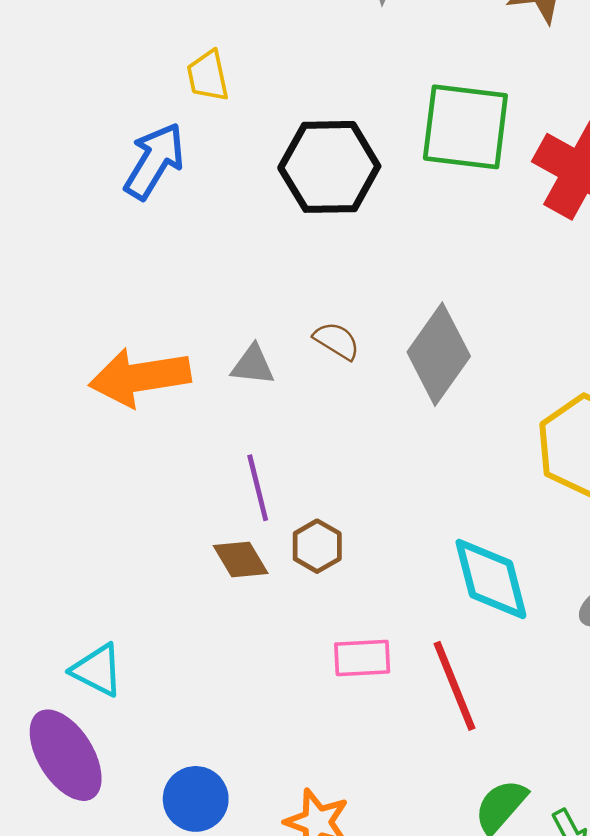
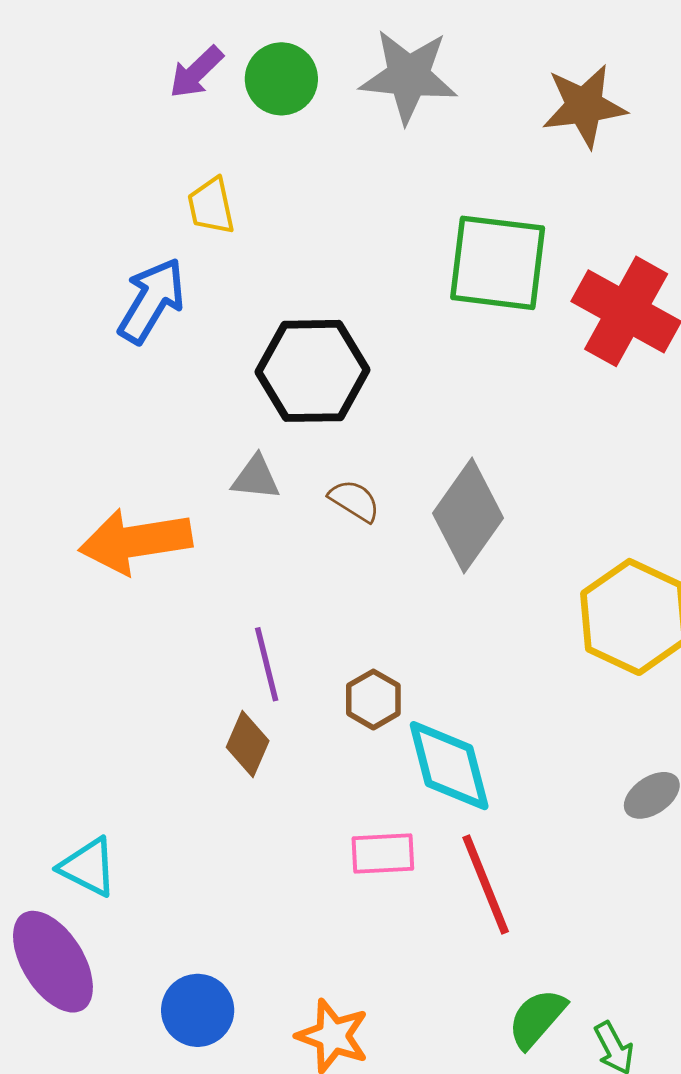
black hexagon: (329, 167) -> (313, 371), moved
gray triangle: (253, 365) -> (256, 478), moved
brown hexagon: (317, 546) -> (373, 699), moved
brown diamond: (241, 560) -> (248, 744), turned 54
cyan diamond: (491, 579) -> (449, 766), moved

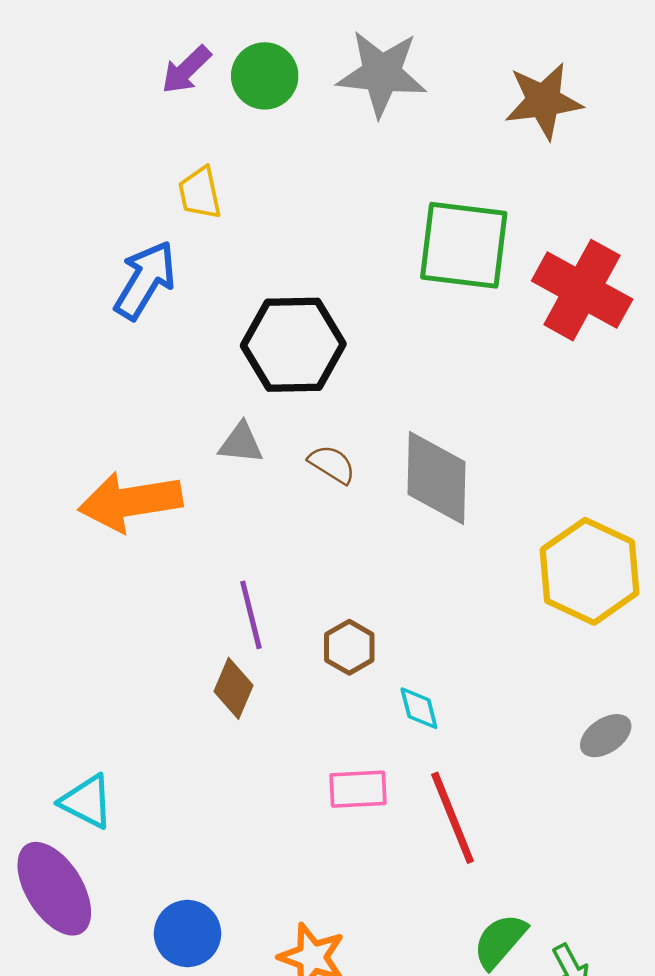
gray diamond: (468, 516) -> (436, 478), turned -34
cyan diamond: (449, 766) -> (419, 708), size x0.5

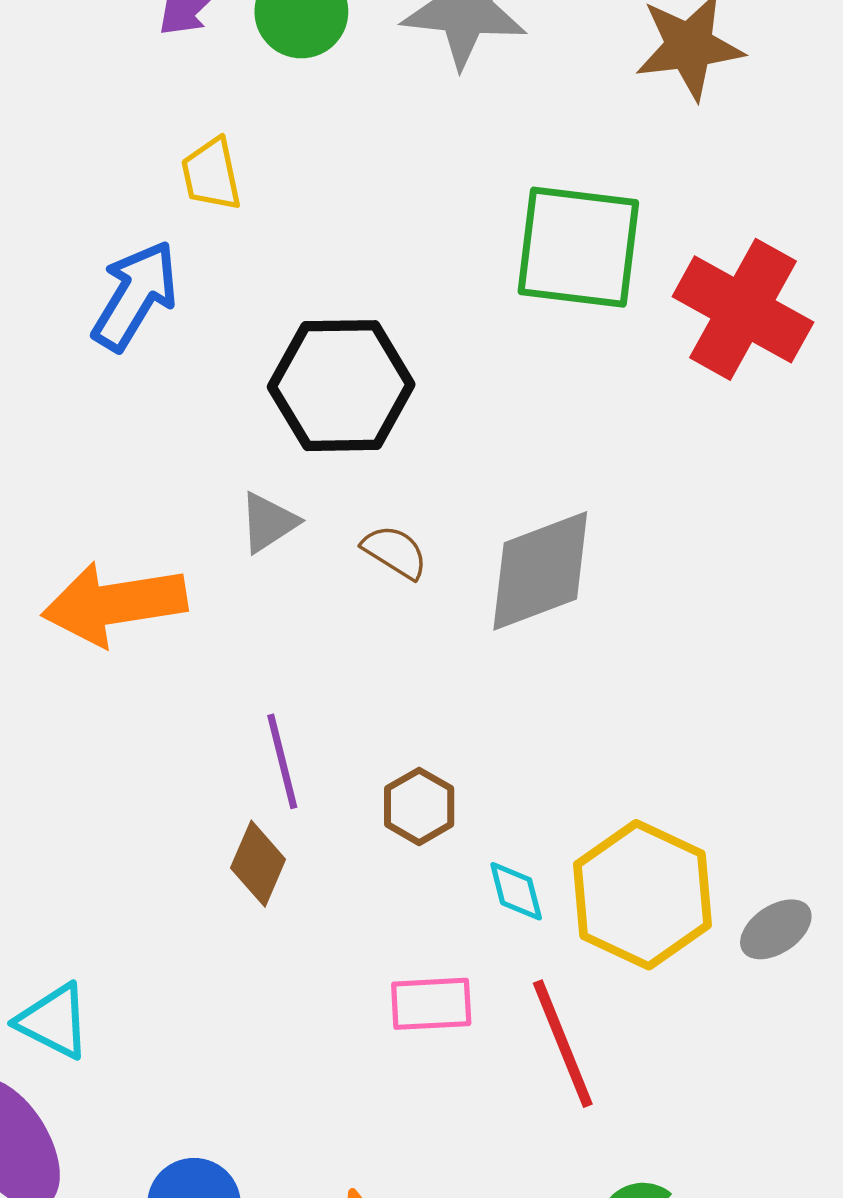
gray triangle: (241, 443) -> (268, 522), turned -39
gray diamond: (436, 478) -> (540, 571), turned 68
yellow hexagon: (590, 571) -> (642, 895), moved

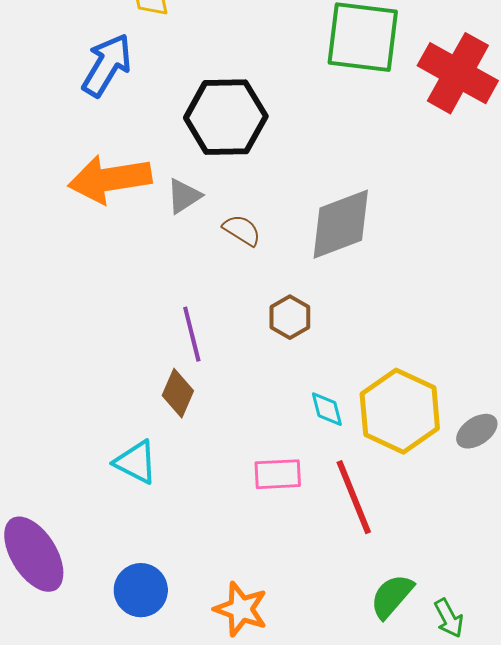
brown semicircle: (395, 552) -> (242, 230), moved
orange arrow: (114, 604) -> (110, 179), moved
brown hexagon: (419, 806) -> (290, 317), moved
cyan triangle: (54, 1021) -> (136, 462), moved

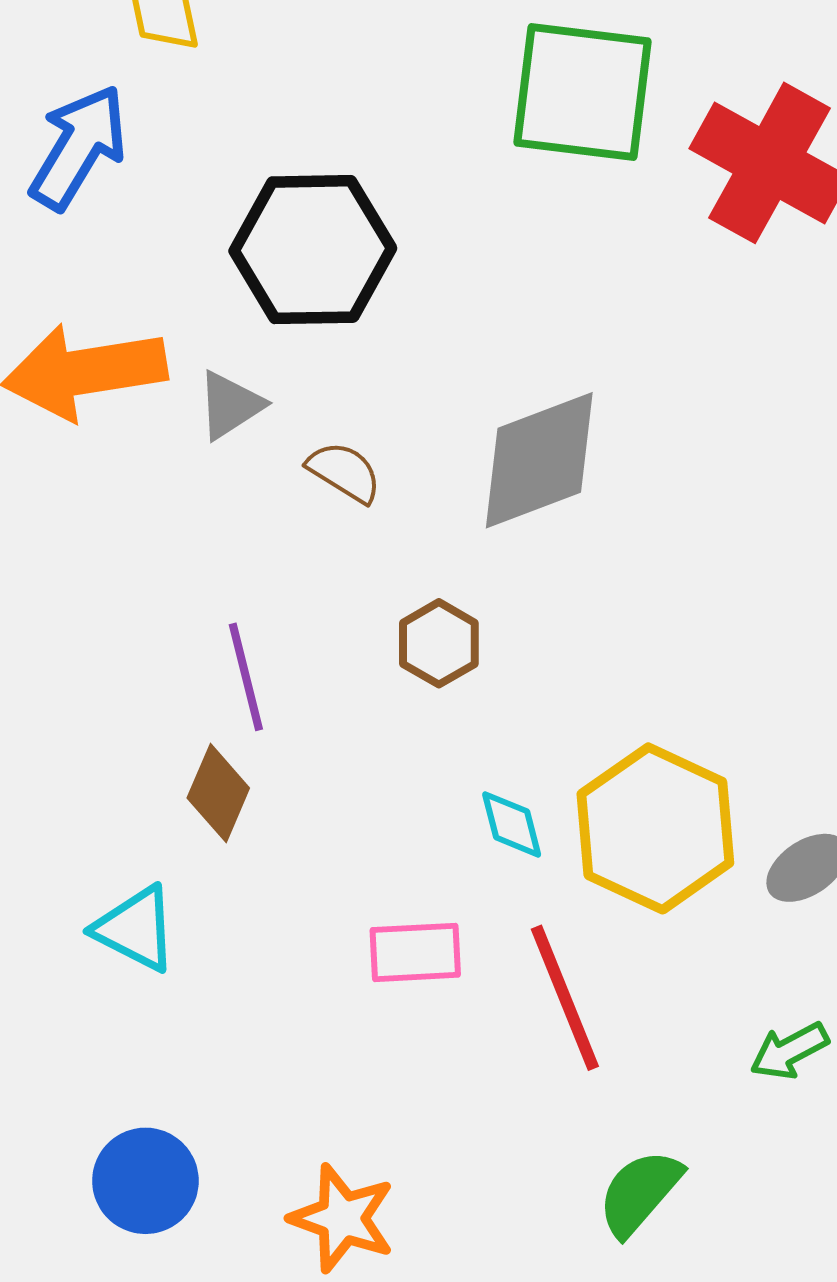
green arrow: (449, 618) -> (789, 1051), moved, turned 90

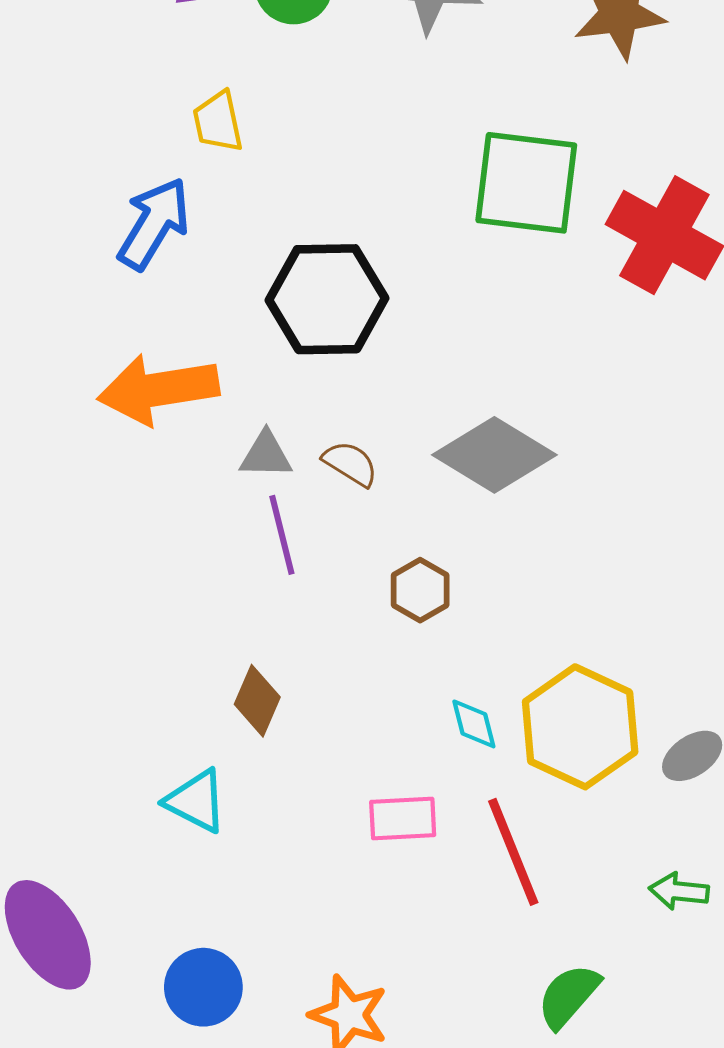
gray triangle: (230, 405) -> (266, 455), moved, turned 34
gray diamond: (539, 460) -> (494, 455), turned 52
purple line: (246, 677) -> (282, 535), moved
green arrow: (789, 1051) -> (679, 891), turned 34

